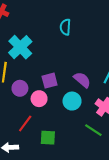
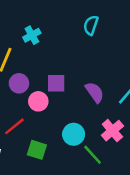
cyan cross: (20, 47) -> (32, 35), size x0.6
cyan circle: (72, 101) -> (74, 134), moved

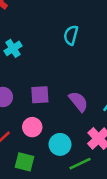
pink circle: (38, 101) -> (32, 127), moved
green line: (93, 155) -> (80, 164), turned -70

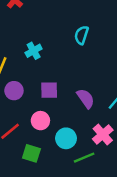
cyan cross: (13, 48) -> (34, 51), moved

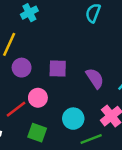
cyan cross: (34, 51) -> (29, 13), moved
pink circle: (40, 121) -> (38, 98), moved

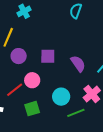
green square: (37, 133) -> (32, 109), turned -35

